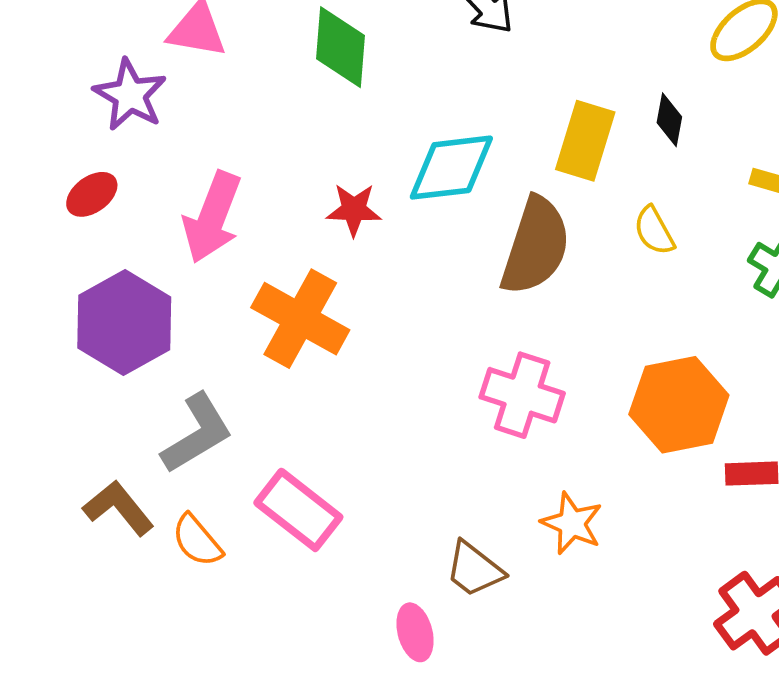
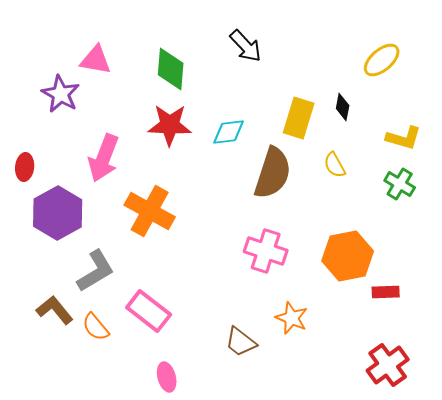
cyan diamond: (451, 168) -> (229, 132), size x0.7
red ellipse: (92, 194) -> (25, 167), moved, turned -48
red star: (354, 210) -> (170, 125), moved, size x1.5
pink ellipse: (415, 632) -> (167, 377), moved

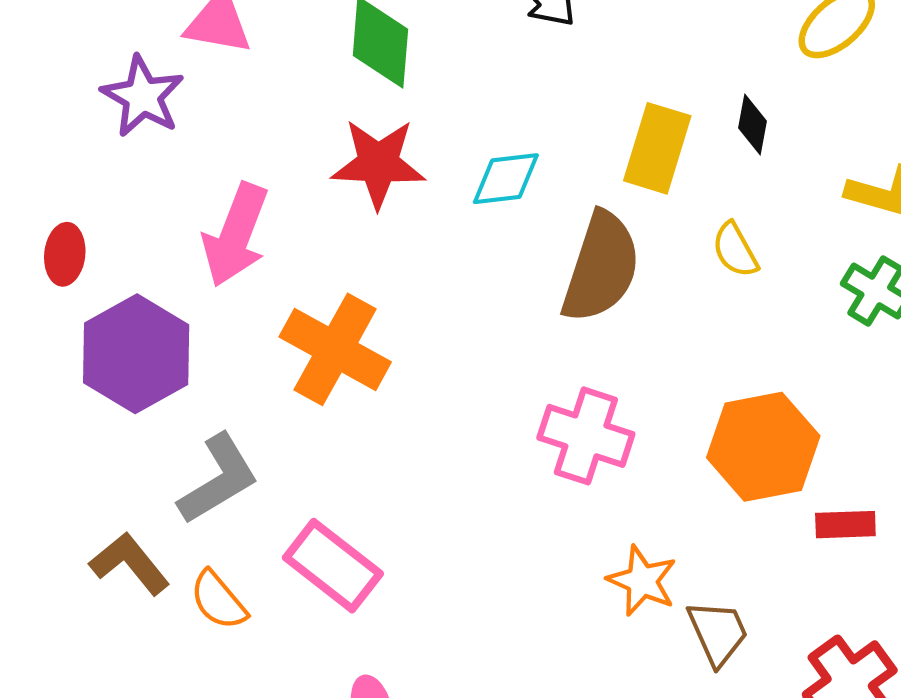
brown trapezoid: (241, 342) -> (718, 633), moved, turned -152

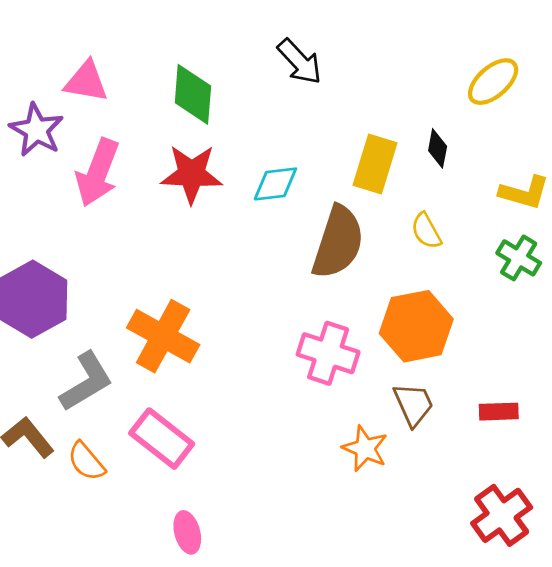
pink arrow: (236, 235) -> (98, 173), moved
orange cross: (335, 349) -> (163, 336), moved
orange hexagon: (763, 447) -> (416, 326), moved
brown trapezoid: (718, 633) -> (413, 404), moved

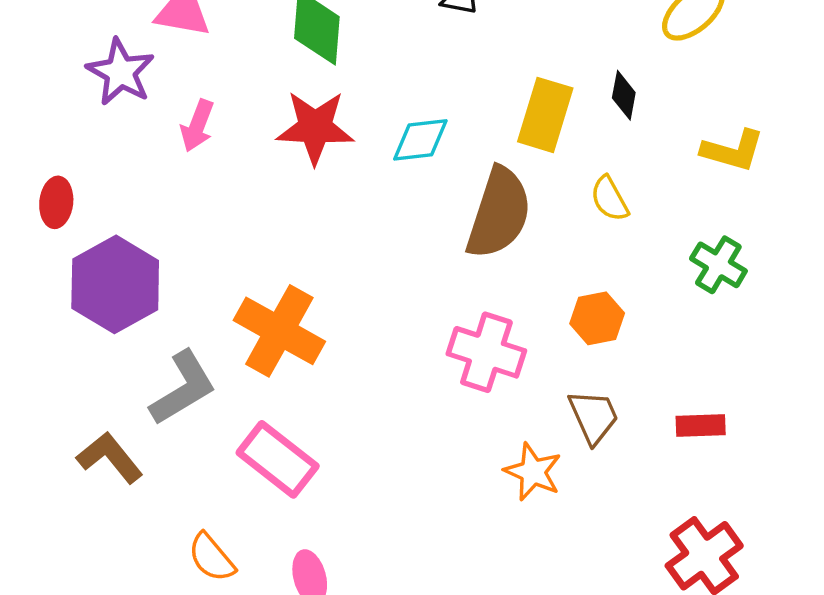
pink arrow: (98, 173) -> (197, 126), size x0.6
green cross: (519, 258) -> (718, 265), moved
orange hexagon: (416, 326) -> (597, 318), size x0.6
orange semicircle: (86, 461) -> (212, 558), moved

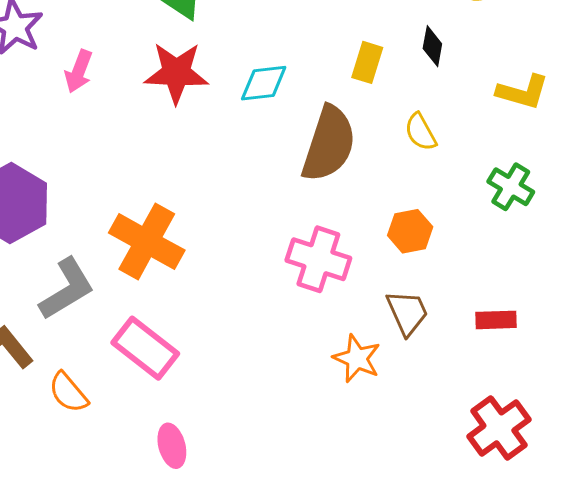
yellow rectangle: (545, 115) -> (367, 62), size x0.7
orange semicircle: (212, 558) -> (68, 392), moved

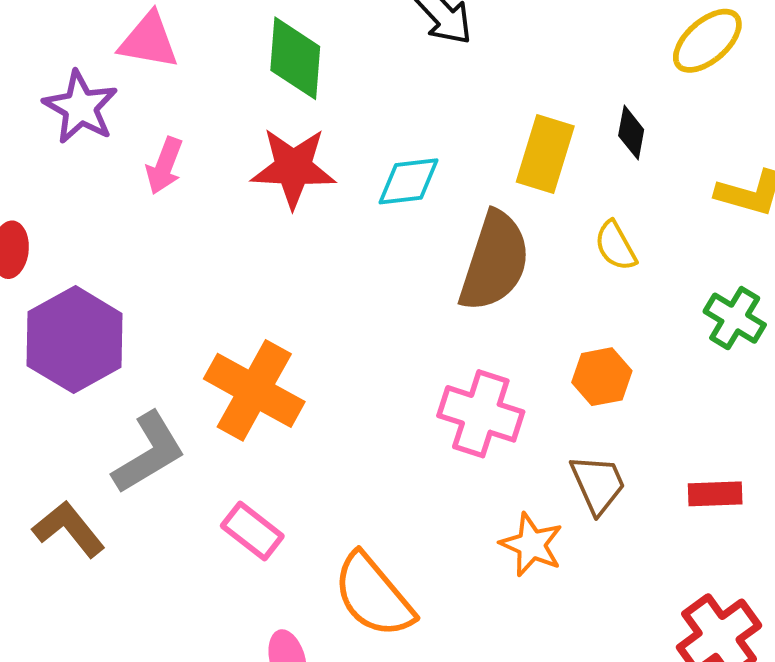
yellow rectangle: (367, 62) -> (545, 154), size x1.4
pink rectangle: (145, 348) -> (252, 531), size x0.7
orange semicircle: (68, 392) -> (373, 595), moved, size x1.6

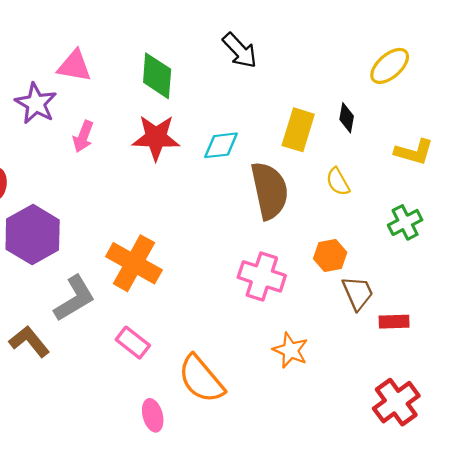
brown semicircle: (494, 261) -> (270, 190), turned -30
green cross: (735, 318) -> (405, 222), turned 32
brown trapezoid: (598, 484) -> (358, 293), moved

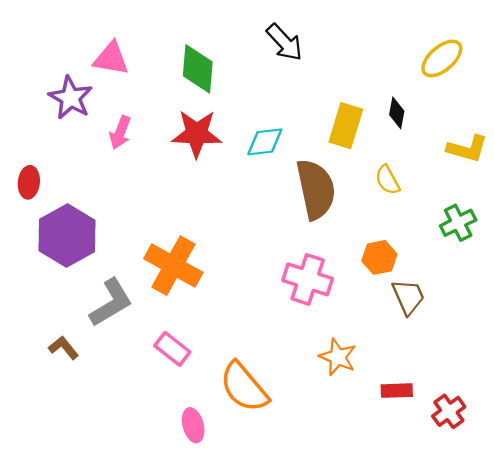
red rectangle: (394, 322) -> (397, 391), moved
brown L-shape: (29, 341) -> (64, 348), size x0.7
red cross: (396, 402) -> (449, 411), size x0.7

